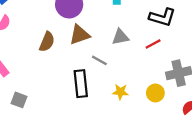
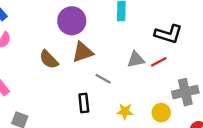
gray triangle: (120, 37) -> (136, 59), moved
brown semicircle: (47, 42) -> (49, 59), turned 114
black rectangle: (81, 84) -> (84, 103), size x0.7

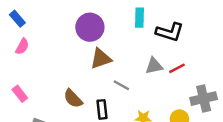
black L-shape: (168, 34) -> (170, 32), moved
brown semicircle: (49, 59) -> (73, 99), moved

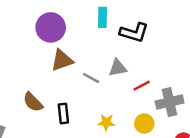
red line: (177, 68) -> (142, 86), moved
gray line: (121, 85) -> (91, 78), moved

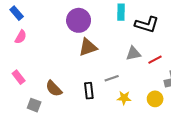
gray line: (91, 78) -> (112, 78), moved, turned -48
red line: (142, 86) -> (155, 60), moved
brown semicircle: (33, 102) -> (54, 89), moved

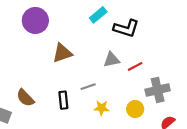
cyan rectangle: (121, 12) -> (98, 15), turned 49
purple circle: (79, 20) -> (35, 20), moved

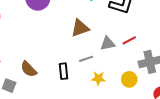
brown triangle: (62, 53) -> (80, 28), moved
gray triangle: (112, 60) -> (108, 43), moved

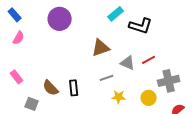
gray triangle: (108, 43) -> (128, 63), turned 35
black rectangle: (63, 71) -> (74, 88), moved

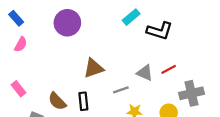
brown triangle: (101, 48) -> (94, 68), moved

